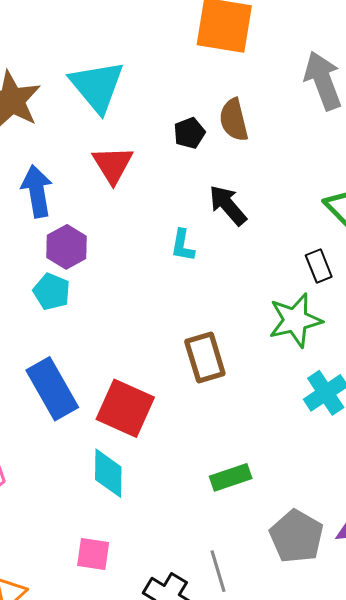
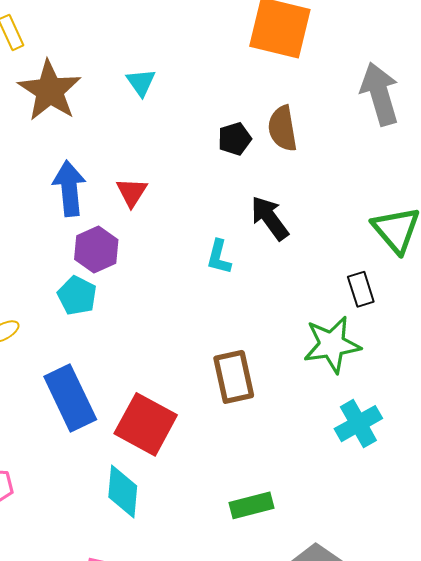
cyan triangle: (97, 86) -> (141, 82), size x0.5
red triangle: (113, 165) -> (132, 192), moved, size x0.7

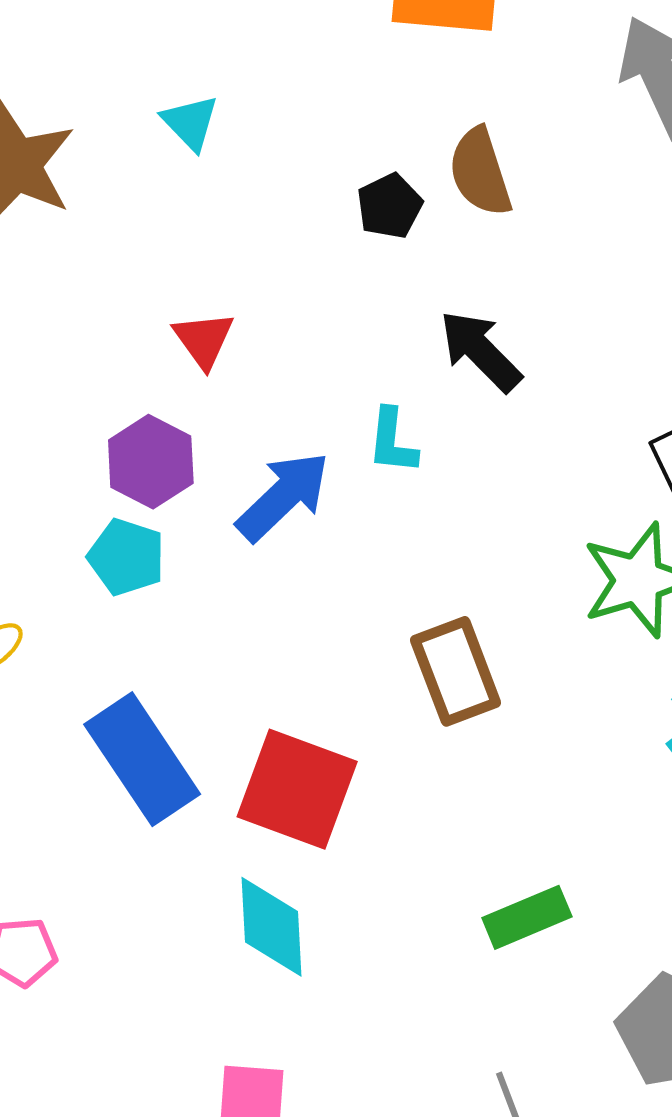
blue arrow: (69, 188) -> (283, 496), moved, turned 60

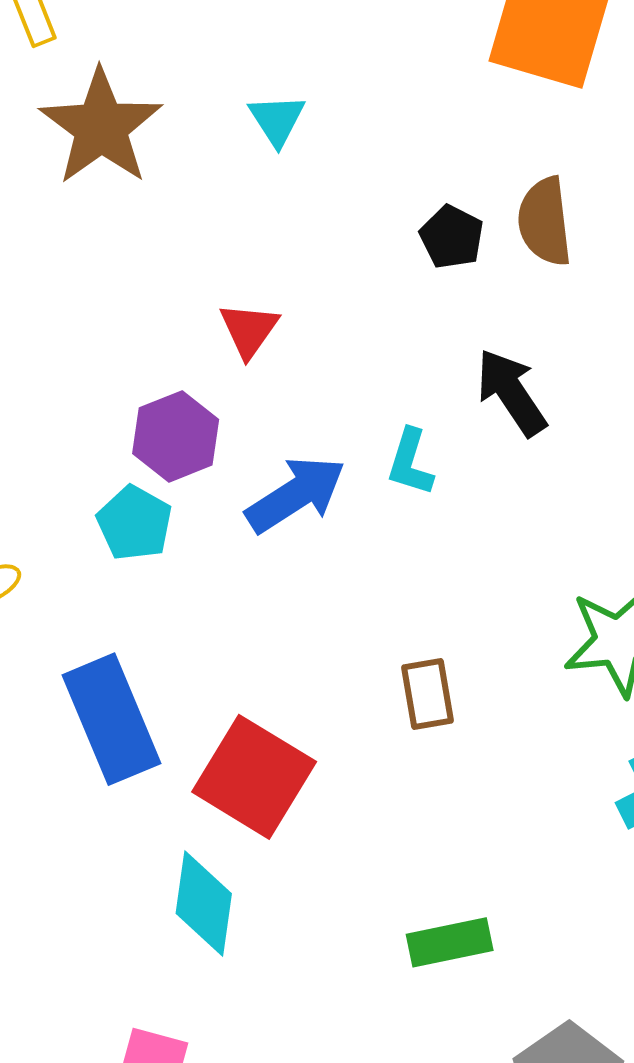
black pentagon: (390, 206) -> (452, 237), turned -30
brown rectangle: (456, 671) -> (428, 694), size x0.7

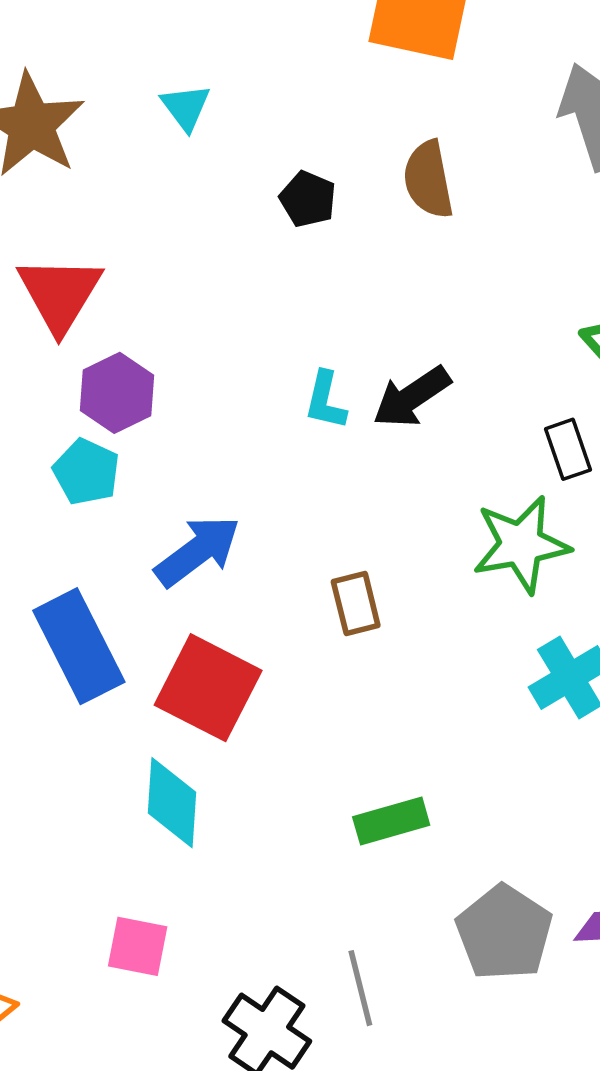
black pentagon: (452, 237) -> (308, 199), moved
red triangle: (249, 330) -> (60, 294), moved, size x1.6
black arrow: (511, 392) -> (412, 397), moved, turned -86
blue arrow: (296, 494) -> (198, 551), moved

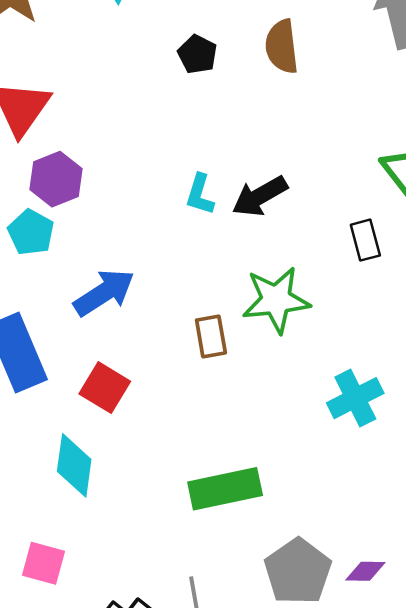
green star: (521, 544) -> (276, 300), moved
red square: (208, 688) -> (105, 388), size x0.7
green rectangle: (391, 821) -> (225, 489), size x1.4

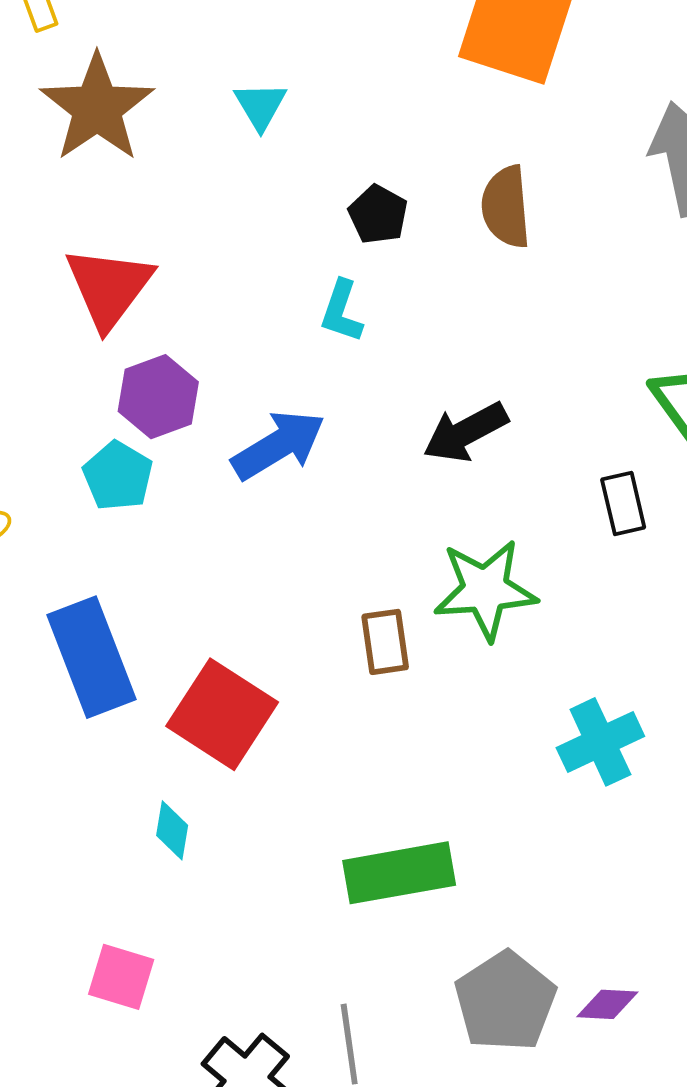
cyan L-shape: (200, 194) -> (342, 311), moved
blue arrow: (104, 293) -> (278, 445), moved
red square: (105, 388) -> (222, 714), size x1.4
cyan diamond: (74, 465) -> (172, 830), size x0.6

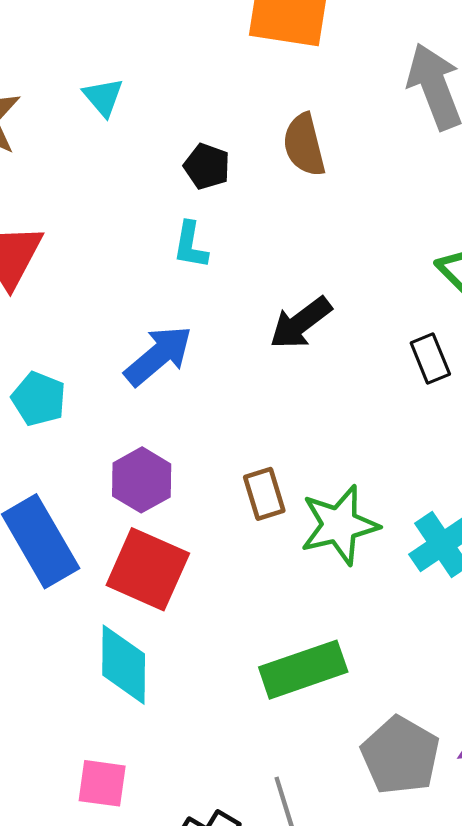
purple hexagon: (158, 397) -> (142, 480), moved
green star: (485, 590) -> (339, 525), moved
cyan diamond: (172, 830) -> (124, 665), size x1.8

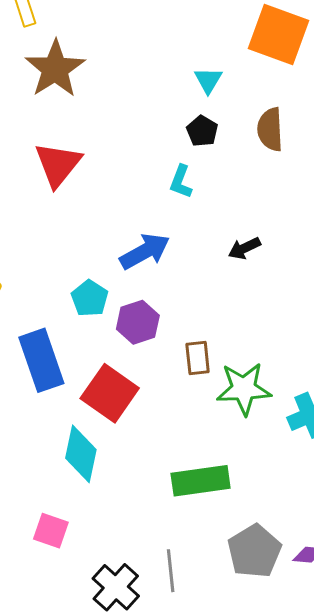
cyan triangle: (103, 97) -> (208, 80), moved
black arrow: (301, 323) -> (244, 248), size x0.7
cyan pentagon: (39, 399) -> (90, 298), moved
purple hexagon: (142, 480) -> (138, 322), moved

